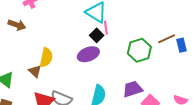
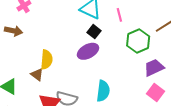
pink line: (106, 28) -> (119, 15), moved
purple trapezoid: (133, 89) -> (154, 68), moved

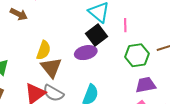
black square: (94, 32) -> (97, 35), size x1.5
brown triangle: (37, 75) -> (51, 68), moved, size x1.6

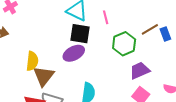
black square: (97, 35) -> (80, 34), turned -30
brown triangle: (51, 68) -> (44, 76), turned 30

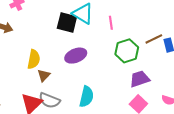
black square: (80, 34) -> (67, 23), moved
brown triangle: (44, 76) -> (44, 75), size x0.6

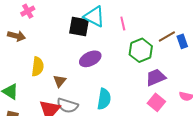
yellow semicircle: (34, 59) -> (38, 67), moved

